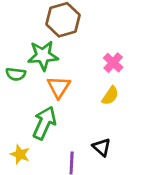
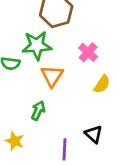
pink cross: (113, 63) -> (88, 52), moved
green arrow: (44, 123) -> (38, 111), size x0.6

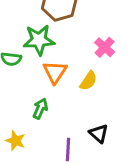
pink cross: (88, 52) -> (105, 47), moved
yellow semicircle: (102, 84) -> (88, 81), moved

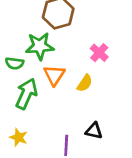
green arrow: (40, 109) -> (26, 94), moved, size x1.6
black triangle: (99, 133) -> (94, 131), turned -30

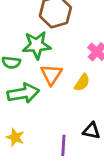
green arrow: (26, 94) -> (23, 93), turned 56

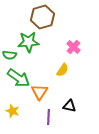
orange triangle: (51, 75) -> (40, 92), moved
green arrow: (23, 93) -> (18, 78), turned 45

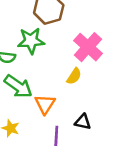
pink cross: (74, 47) -> (88, 47), size x1.6

